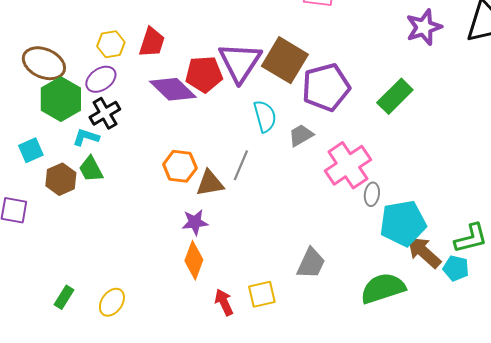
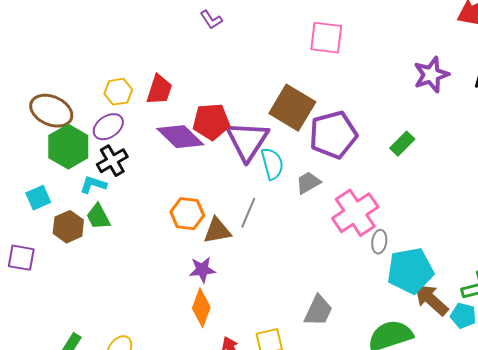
purple triangle: (240, 62) -> (247, 141), moved
green rectangle: (395, 96) -> (402, 144), size x0.7

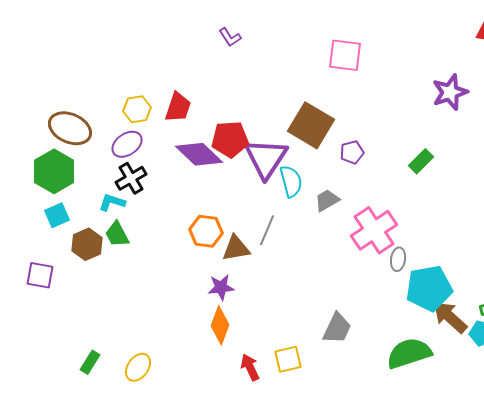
purple pentagon: (333, 135) -> (352, 152), size x0.5
green hexagon: (68, 147) -> (54, 171), moved

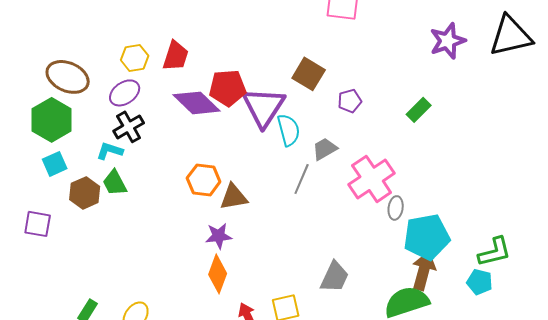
brown square: (311, 125) -> (309, 74), size x0.7
gray line: (267, 230) -> (302, 179), moved
brown arrow: (450, 317) -> (424, 271), moved, turned 63

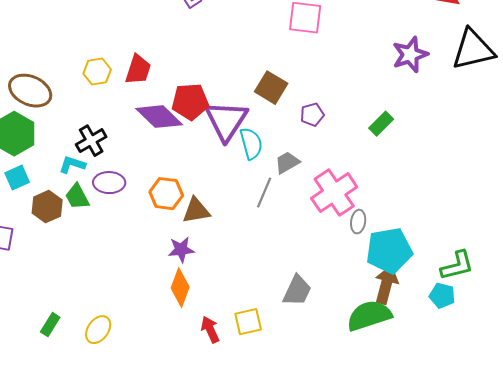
purple ellipse: (125, 93) -> (109, 183), moved, turned 36

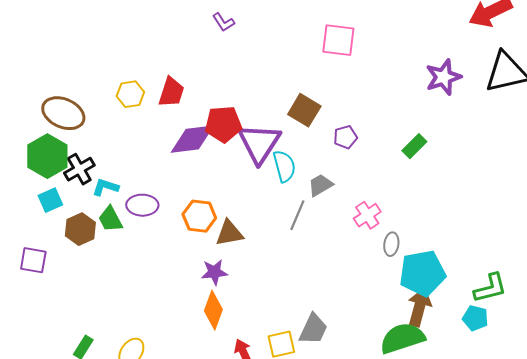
purple diamond: (159, 117) -> (192, 139), turned -51
black cross: (91, 141) -> (79, 169), moved
pink cross: (334, 193) -> (367, 215), size x0.6
gray trapezoid: (297, 291) -> (313, 329), moved

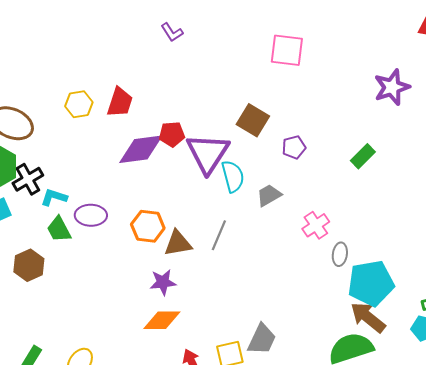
red pentagon: (223, 124) -> (172, 134), size x0.7
gray line: (297, 215) -> (219, 235), moved
brown hexagon: (80, 229) -> (29, 265), moved
brown arrow: (419, 307) -> (368, 317), turned -66
orange diamond: (213, 310) -> (162, 320), turned 69

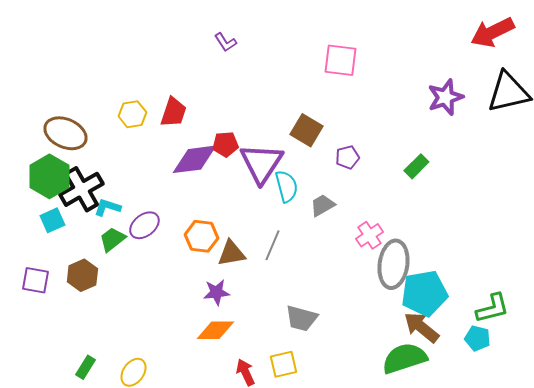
black cross: (28, 179) -> (81, 189), size x1.4
purple ellipse: (91, 215) -> (144, 225), turned -40
green trapezoid: (59, 229) -> (112, 239), turned 80
gray ellipse: (340, 254) -> (393, 264), size x2.0
gray trapezoid: (262, 339) -> (301, 318), moved, turned 80

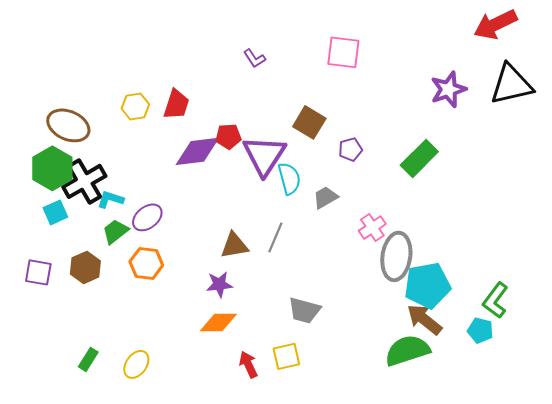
purple L-shape: (225, 42) -> (254, 58), moved
green rectangle: (416, 166) -> (419, 158), size x1.5
orange hexagon: (201, 236) -> (146, 263), moved
green L-shape: (492, 308) -> (495, 300), turned 141

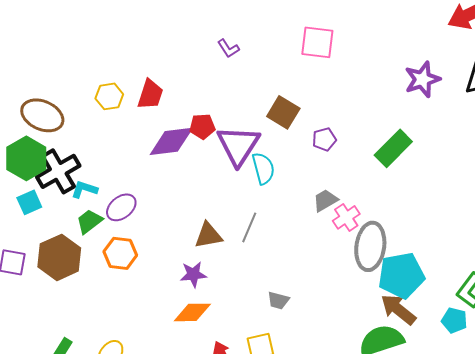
gray trapezoid: (325, 197) -> (325, 200), moved
brown hexagon: (85, 267) -> (59, 257), size x1.4
gray trapezoid: (304, 310) -> (278, 300), size x0.7

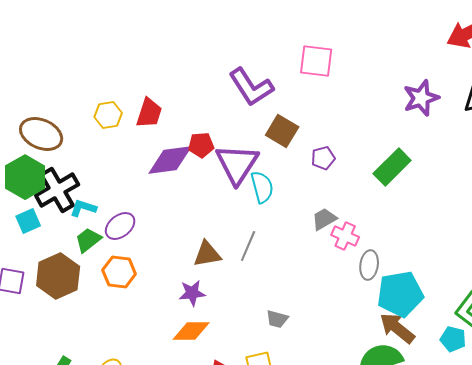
purple L-shape: (228, 48) -> (251, 87), moved, size x2.0
pink cross: (346, 217) -> (345, 236), turned -32
gray ellipse: (370, 246) -> (369, 265), size x0.6

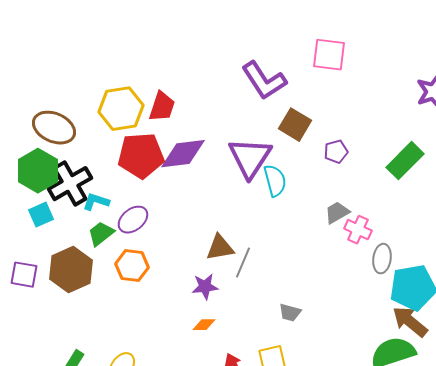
yellow hexagon: (108, 115) -> (121, 109), size x1.6
red pentagon: (201, 145) -> (141, 156), moved, size x1.8
gray line: (248, 246) -> (243, 263), moved
orange diamond: (191, 331) -> (204, 325), size x0.6

